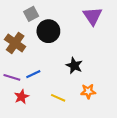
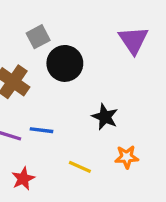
blue line: (33, 74) -> (41, 130), turned 32
red star: (22, 97) -> (23, 179), moved

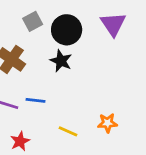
black circle: (65, 63) -> (67, 30), moved
black star: (105, 117) -> (61, 61), moved

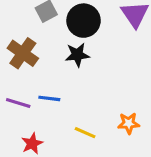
black star: (61, 61) -> (77, 55), turned -30

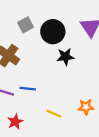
black star: (77, 55) -> (65, 57), moved

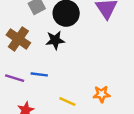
black star: (65, 57) -> (55, 40), moved

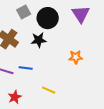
orange star: (102, 94) -> (76, 57), moved

